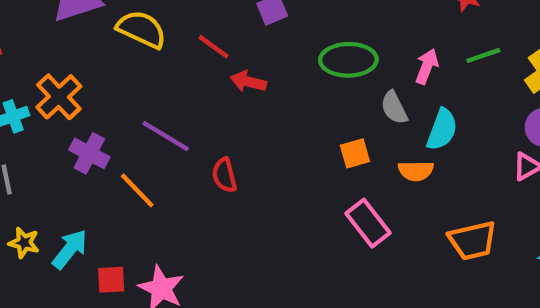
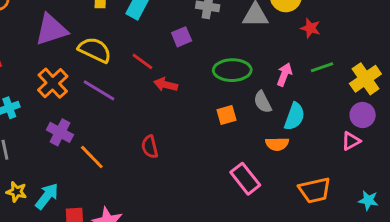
orange cross: (59, 97) -> (53, 83), moved
purple line: (166, 136) -> (99, 90), moved
orange square: (355, 153) -> (226, 115), moved

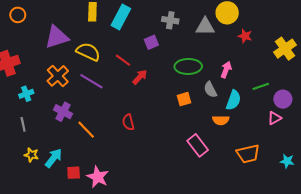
green line: (322, 67) -> (261, 86), moved
yellow cross: (365, 79) -> (285, 49), moved
red arrow: (166, 85) -> (140, 77), turned 119

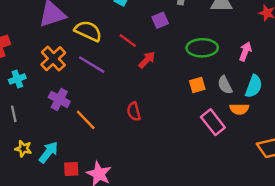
gray semicircle: (210, 90) -> (225, 85), moved
pink rectangle: (198, 145) -> (213, 122), moved

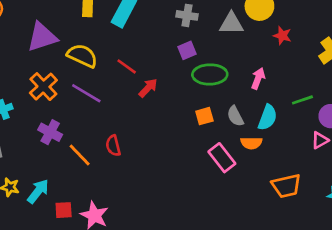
purple square: (160, 20) -> (187, 50), moved
red semicircle: (134, 111) -> (113, 146), moved

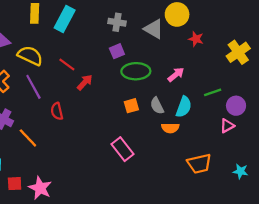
gray triangle: (231, 23) -> (154, 29), turned 30
pink arrow: (258, 79) -> (176, 75), turned 30
purple line: (86, 93) -> (33, 87), turned 30
red semicircle: (113, 146) -> (57, 111), moved
pink rectangle: (222, 158) -> (123, 149), moved

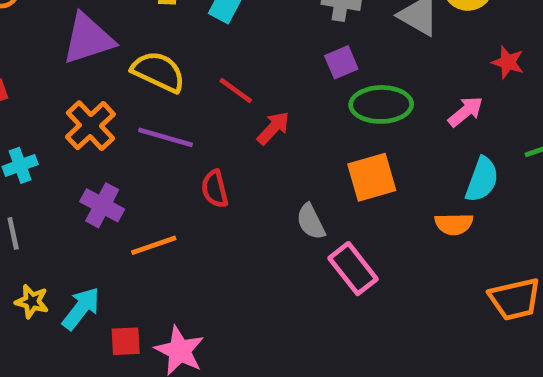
red star: (196, 39) -> (508, 62), moved
purple line: (33, 87) -> (165, 137), turned -45
orange square: (131, 106) -> (372, 177), size x1.5
gray semicircle: (157, 106) -> (311, 222), moved
orange line: (28, 138) -> (154, 245), turned -65

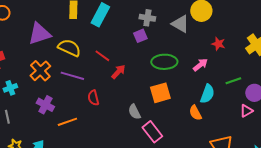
purple square: (341, 62) -> (140, 36), moved
orange semicircle: (454, 224) -> (195, 113), turned 63

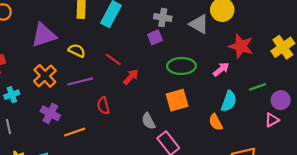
red star: (218, 44) -> (241, 46), size x1.6
yellow semicircle: (69, 48) -> (77, 51), size x0.7
purple line: (72, 76) -> (80, 81), turned -30

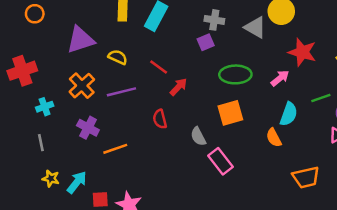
red semicircle: (103, 106) -> (160, 119), moved

